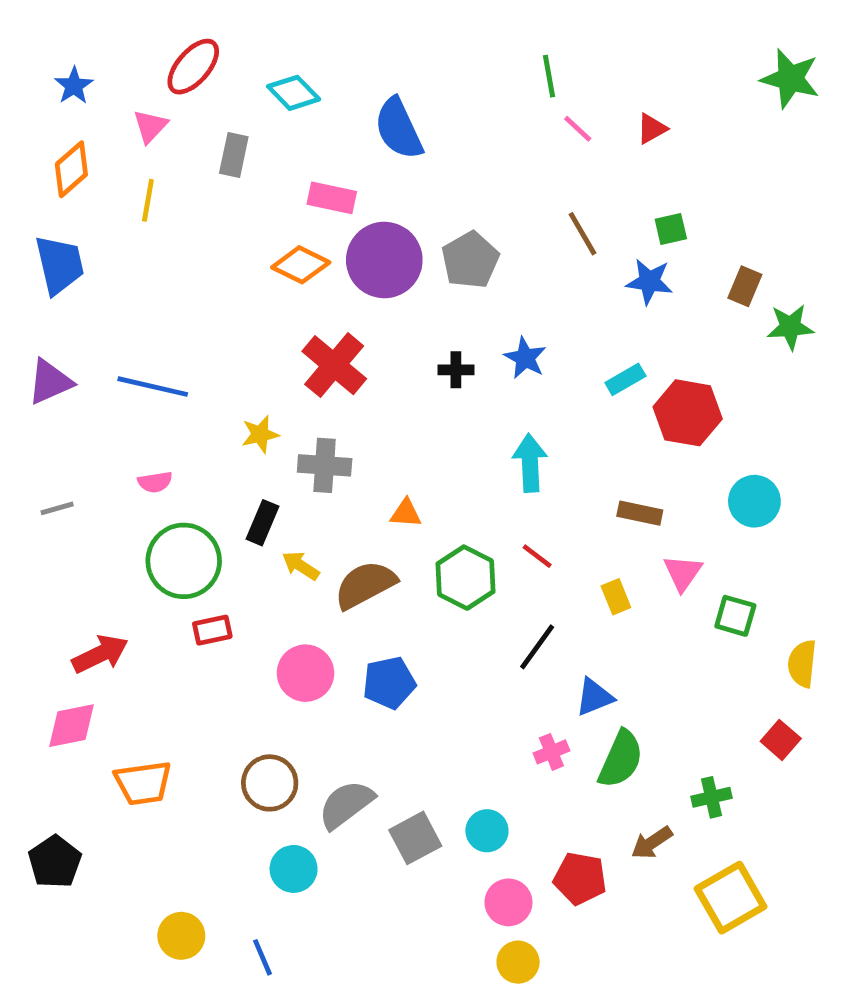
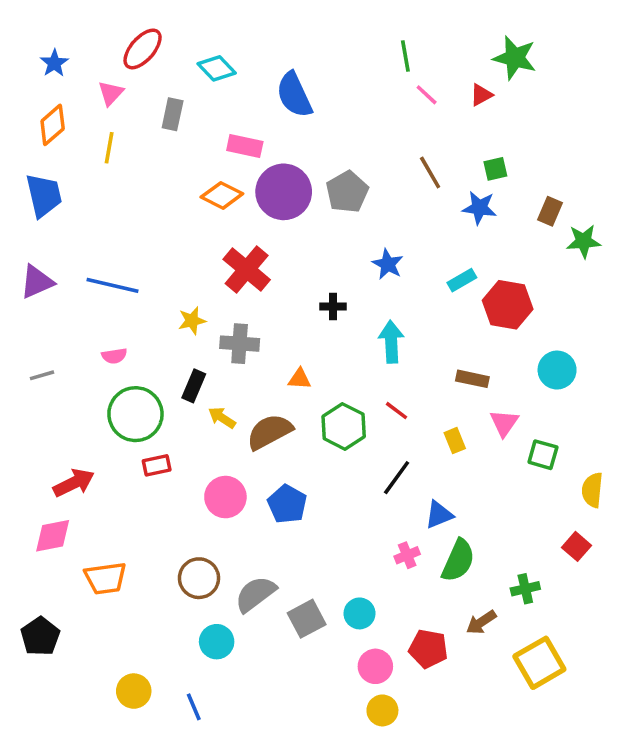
green star: (790, 79) -> (515, 58), moved
black cross: (456, 370) -> (333, 307), moved
blue pentagon: (389, 683) -> (287, 504), turned -30

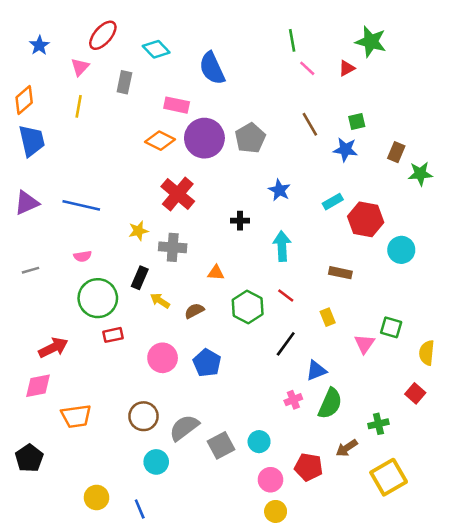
orange diamond: (53, 125) -> (24, 100), moved
cyan circle: (557, 370) -> (401, 250), moved
pink triangle: (504, 423) -> (364, 344), moved
brown semicircle: (270, 432) -> (194, 311), size x0.6

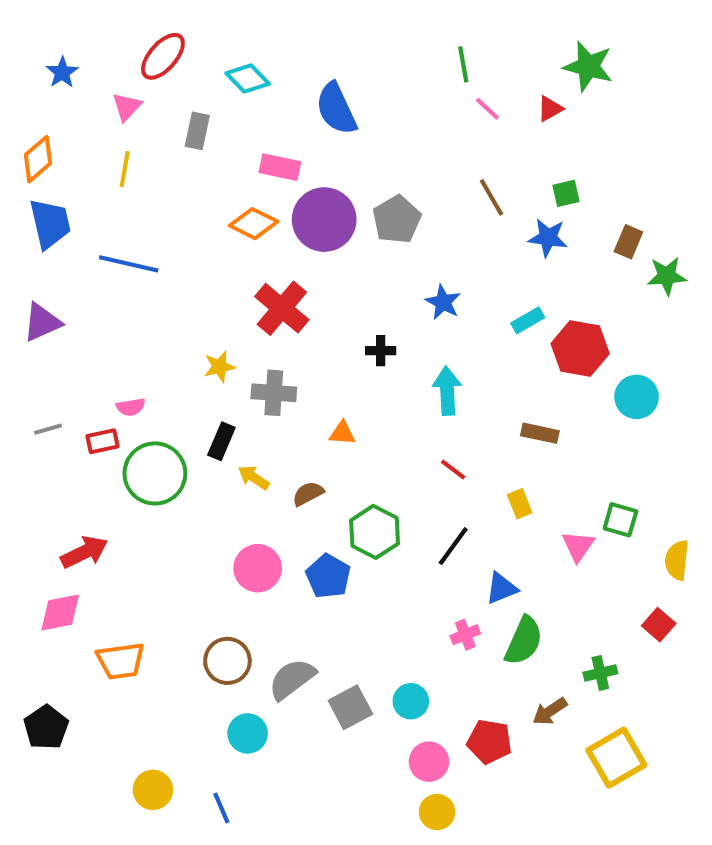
blue line: (81, 205) -> (129, 264), moved
green hexagon: (248, 307) -> (375, 532), moved
red rectangle: (113, 335) -> (102, 441), moved

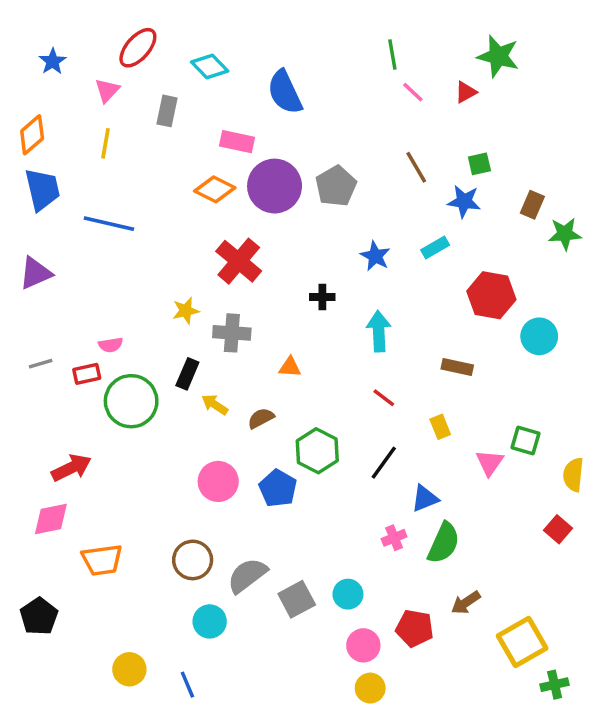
cyan rectangle: (528, 320) -> (435, 248), moved
green cross: (600, 673) -> (555, 685), moved

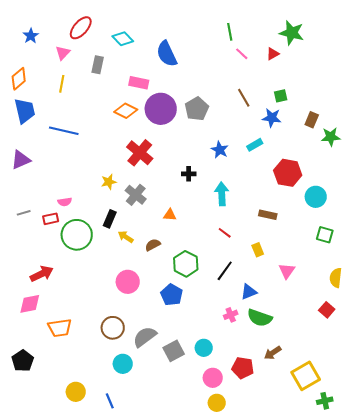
gray cross: (232, 333) -> (136, 195), turned 35
green square: (526, 440) -> (325, 235), moved
blue pentagon: (278, 488) -> (172, 295), moved
green semicircle: (444, 543) -> (260, 318), turned 85

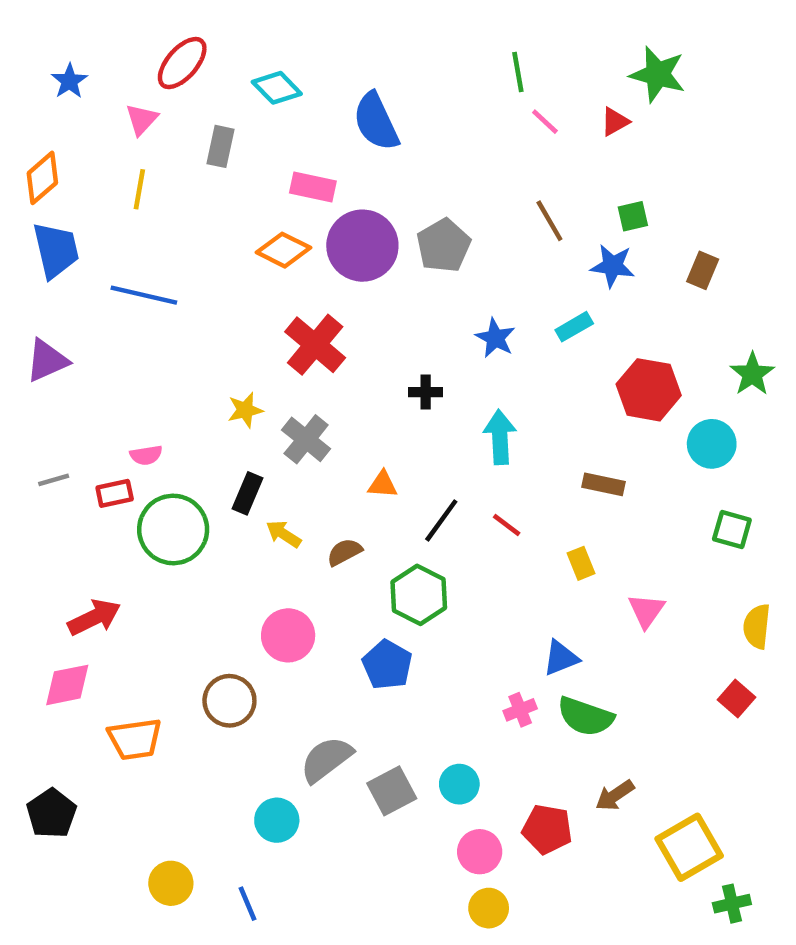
green star: (331, 137) -> (752, 374), moved, turned -30
black line: (225, 271) -> (441, 520), moved
brown circle: (113, 328) -> (229, 701), moved

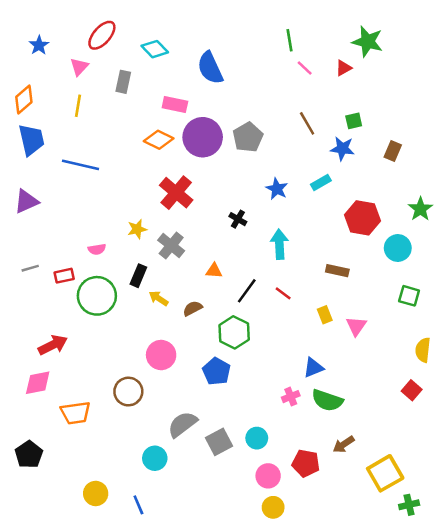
black cross: (426, 392) -> (238, 219), turned 30
pink semicircle: (146, 455) -> (97, 249), moved
pink triangle: (646, 611) -> (356, 326), moved

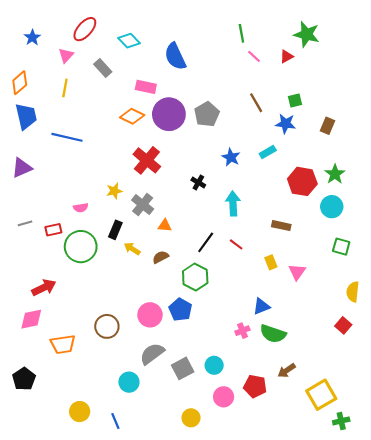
gray rectangle: (123, 82) -> (103, 68), turned -54
green star: (420, 209) -> (335, 174), moved
orange triangle: (214, 271) -> (165, 226), moved
pink circle: (161, 355) -> (150, 315), moved
yellow circle: (273, 507) -> (191, 418), moved

